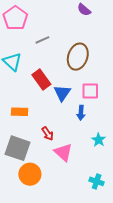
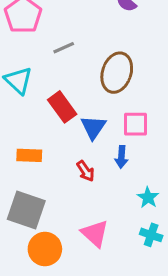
red arrow: (48, 134) -> (85, 171), moved
pink triangle: (63, 152) -> (95, 233), moved
cyan cross: (97, 181) -> (151, 235), moved

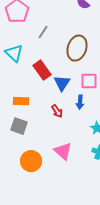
gray line: (64, 48) -> (43, 32), turned -32
gray square: (26, 210) -> (19, 126), moved, size x0.7

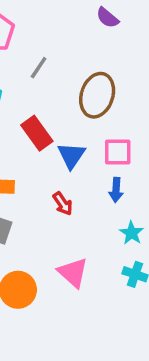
blue arrow: (80, 102) -> (116, 190), moved

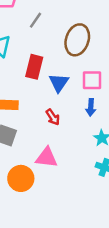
red rectangle: (37, 133) -> (34, 67), turned 50
pink triangle: (73, 273) -> (47, 158), moved, turned -35

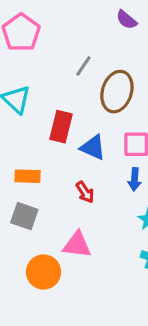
gray line: (36, 20) -> (83, 66), moved
blue triangle: (59, 83) -> (93, 147), turned -40

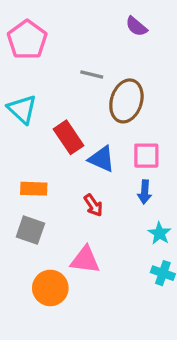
gray line: (83, 66) -> (92, 74), turned 70
red rectangle: (61, 127) -> (69, 137), turned -48

